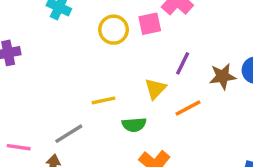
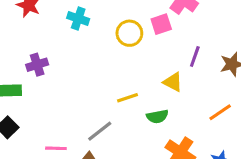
yellow triangle: (155, 89) -> (173, 82), turned -40
orange line: (188, 108) -> (220, 112), moved

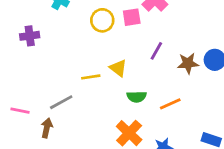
purple cross: (37, 65) -> (30, 36), moved
yellow triangle: (173, 82) -> (118, 68), moved
green semicircle: (157, 116) -> (137, 97), moved

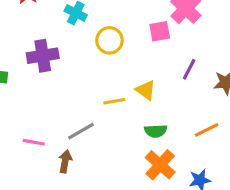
yellow circle: (102, 20) -> (109, 40), moved
purple cross: (30, 36) -> (43, 56), size x1.4
green semicircle: (137, 97) -> (156, 131), moved

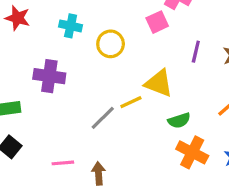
purple cross: (43, 56) -> (49, 76), turned 32
yellow triangle: (146, 90) -> (159, 83), size x1.4
gray line: (81, 131) -> (103, 118), moved

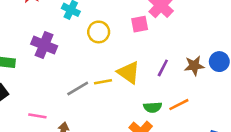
purple line: (196, 52) -> (163, 68), moved
green semicircle: (179, 120) -> (153, 107), moved

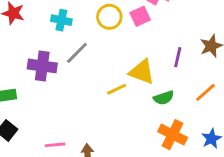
yellow circle: (99, 32) -> (109, 17), moved
gray line: (78, 88) -> (77, 53), moved
green semicircle: (153, 107) -> (164, 98), moved

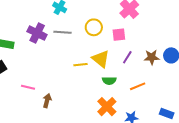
pink square: (140, 16) -> (119, 35), moved
yellow circle: (109, 17) -> (94, 27), moved
gray line: (77, 53) -> (63, 32), turned 30

